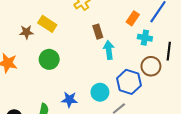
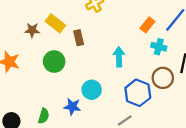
brown rectangle: (98, 32) -> (79, 38), moved
cyan circle: (100, 92) -> (92, 90), moved

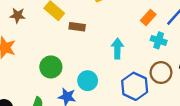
brown star: (32, 30) -> (18, 15), moved
brown rectangle: (79, 38) -> (77, 27), turned -72
green circle: (54, 62) -> (51, 67), moved

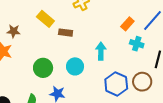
brown star: (18, 15) -> (14, 31), moved
brown circle: (161, 73) -> (142, 82), moved
cyan circle: (88, 81) -> (75, 66), moved

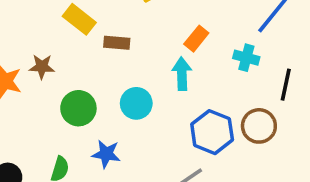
orange rectangle: (127, 24) -> (196, 39), moved
brown star: (14, 31) -> (42, 67), moved

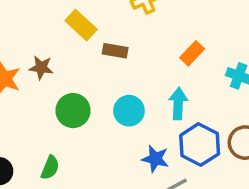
cyan arrow: (182, 74) -> (178, 104), moved
blue star: (106, 154) -> (155, 159), moved

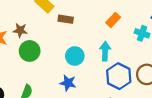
green circle: (73, 111) -> (30, 51), moved
blue star: (155, 159) -> (68, 83), moved

